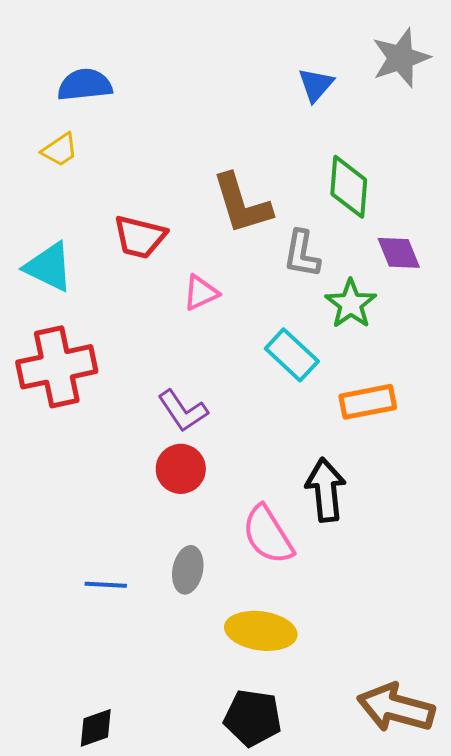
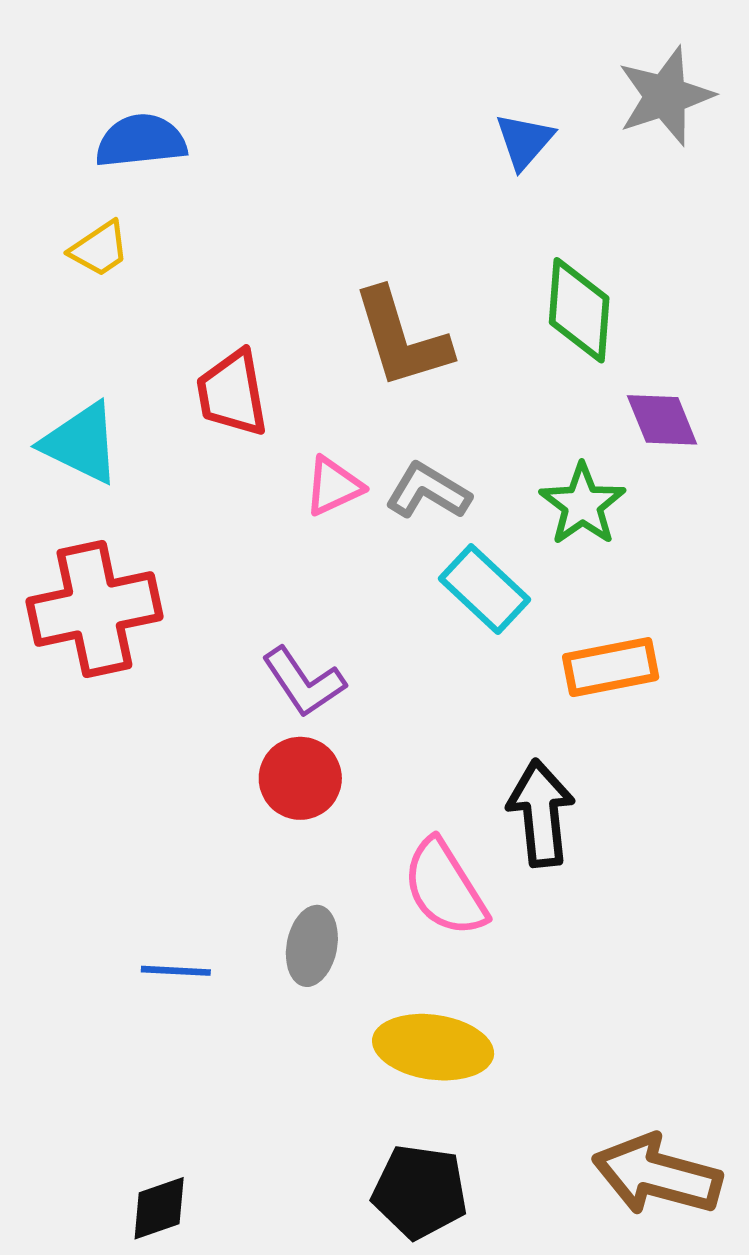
red trapezoid: (140, 237) -> (232, 393), turned 66
gray L-shape: (302, 254) -> (428, 491), moved, turned 111

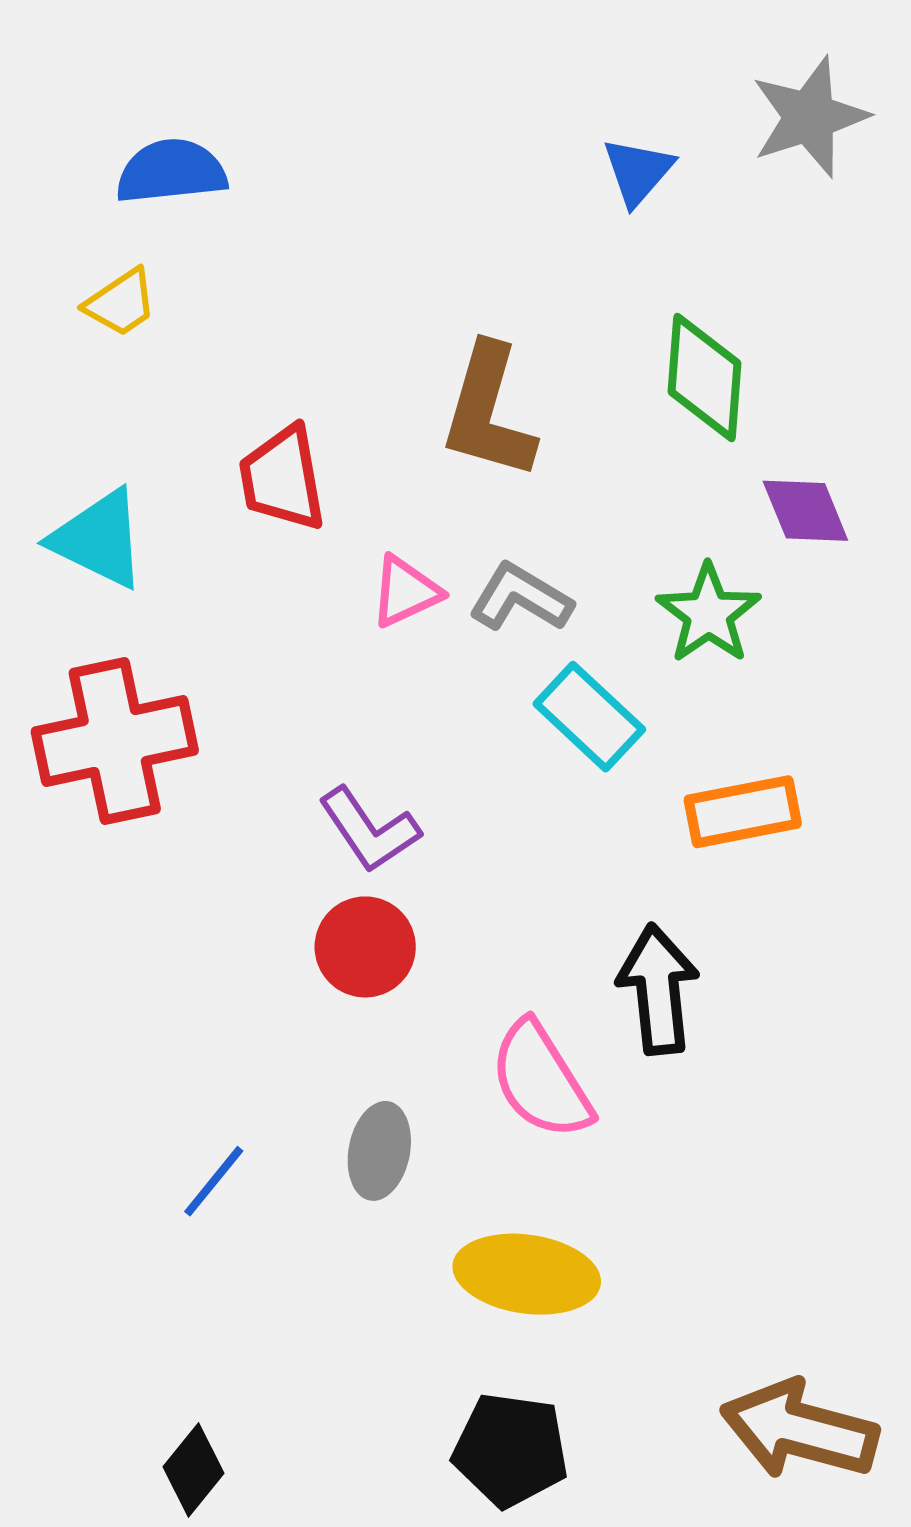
brown L-shape: (402, 338) -> (488, 412), turned 33
blue line: (176, 971) -> (214, 1181), turned -54
black diamond: (159, 1208) -> (194, 1470), turned -32

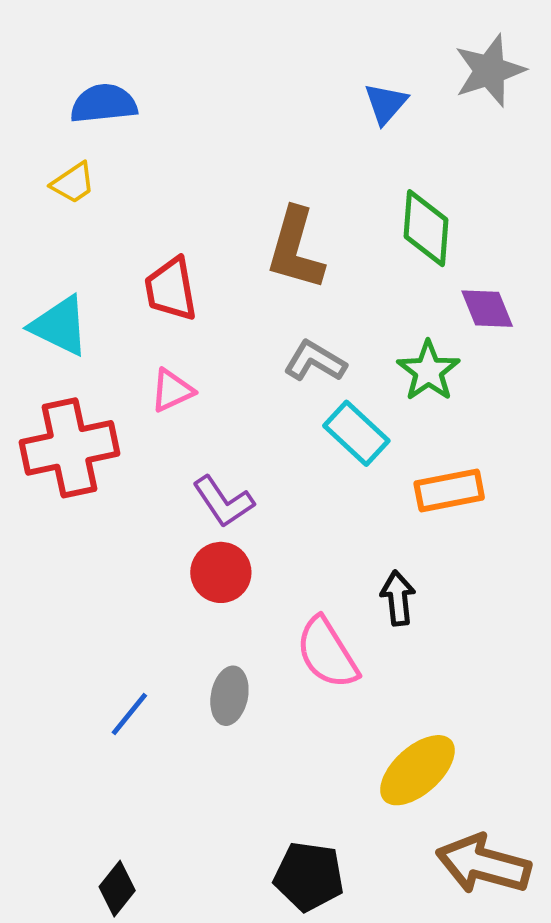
pink triangle: (406, 592) -> (172, 390), moved
black arrow: (658, 989) -> (398, 598), size x0.7
yellow ellipse: (527, 1274) -> (417, 770), moved, turned -50

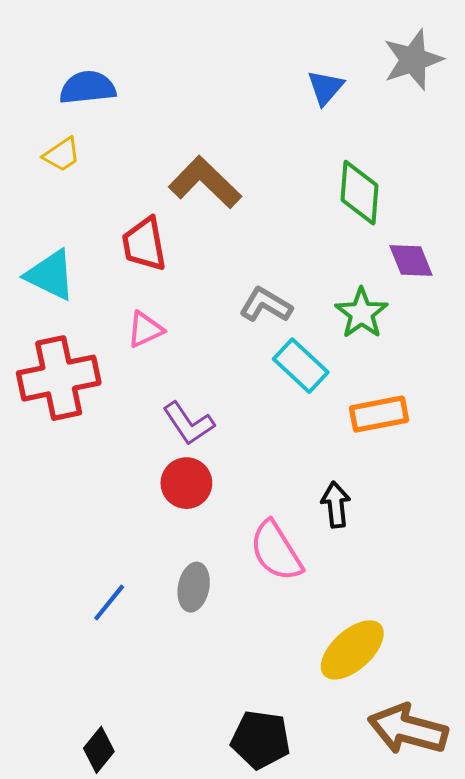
brown L-shape: (295, 249) -> (205, 182), moved, turned 118

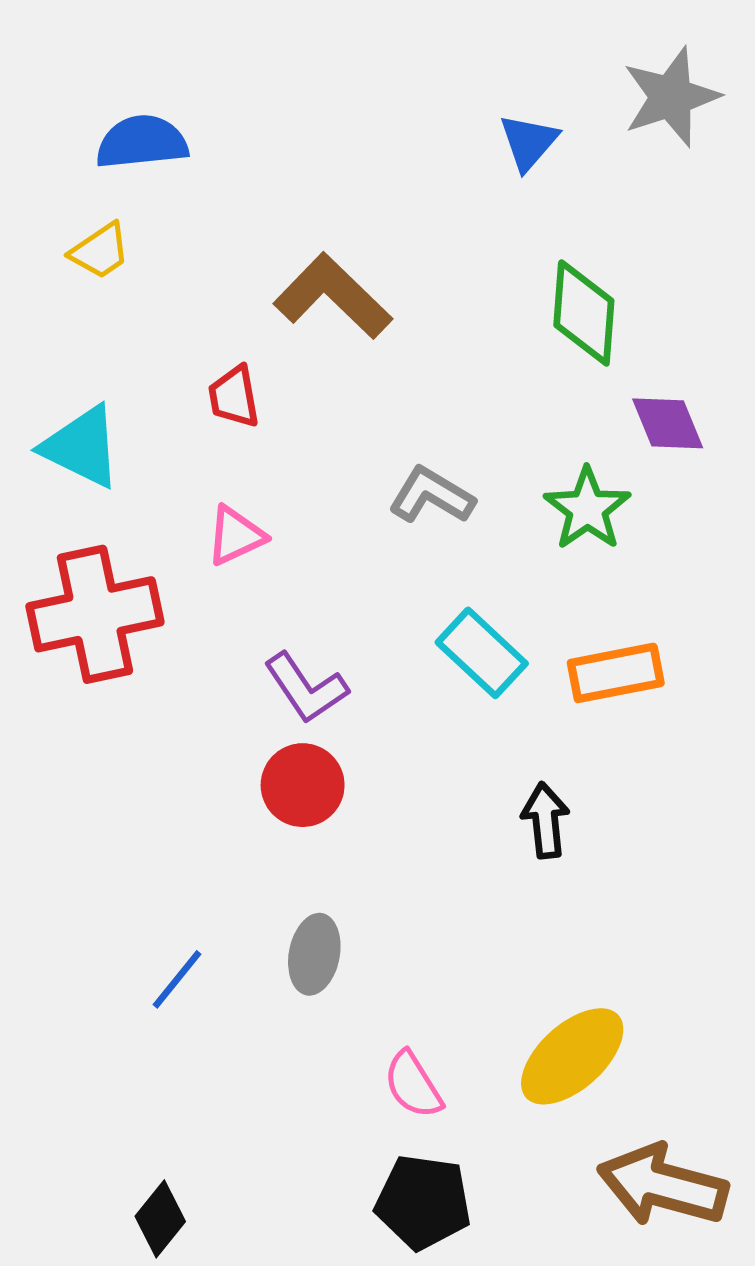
red trapezoid: (144, 244) -> (234, 397), size x0.7
cyan rectangle: (301, 366) -> (482, 653), moved
pink semicircle: (276, 551) -> (413, 1085), moved, size x0.7

